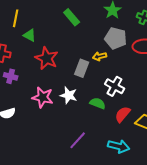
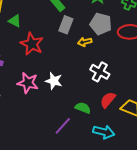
gray rectangle: (82, 68) -> (66, 25), moved
green semicircle: (98, 103) -> (83, 108), moved

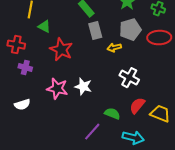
gray pentagon: (101, 24) -> (130, 30), turned -30
gray rectangle: (66, 25) -> (95, 31), turned -36

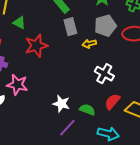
red star: (61, 50) -> (36, 46), turned 30
white star: (83, 87) -> (61, 104), moved
pink star: (57, 89) -> (17, 85), moved

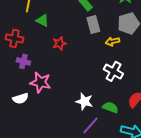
red star: (36, 46) -> (59, 43), size x0.6
white cross: (104, 74) -> (113, 71), moved

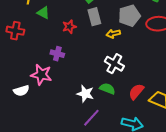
red star: (59, 43) -> (69, 27), moved
purple cross: (23, 61) -> (57, 54), moved
green semicircle: (110, 107) -> (107, 89), moved

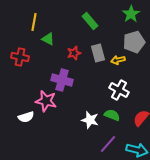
gray rectangle: (94, 17) -> (98, 53), moved
purple cross: (57, 54) -> (62, 80), size x1.5
purple line: (91, 118) -> (108, 144), moved

